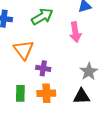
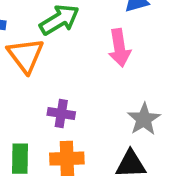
orange triangle: (24, 50) -> (26, 55), moved

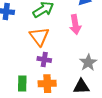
orange triangle: (26, 55) -> (39, 37), moved

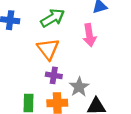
gray star: (88, 63) -> (79, 87), moved

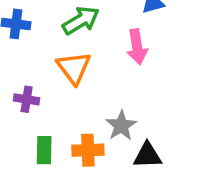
purple cross: (54, 75) -> (27, 99), moved

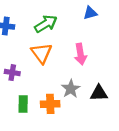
pink arrow: (137, 47) -> (80, 54), moved
black triangle: (148, 155) -> (99, 93), moved

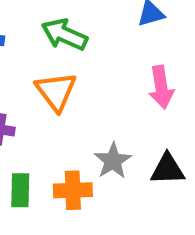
green arrow: (46, 24) -> (64, 35), turned -125
pink arrow: (80, 54) -> (161, 87), moved

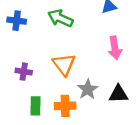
orange triangle: (56, 91) -> (64, 64), moved

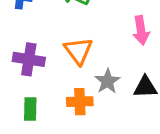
purple cross: (24, 72) -> (29, 59), size x1.5
green rectangle: (36, 106) -> (30, 109), moved

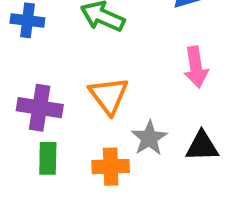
green rectangle: (30, 109) -> (48, 158), moved

